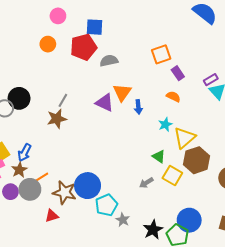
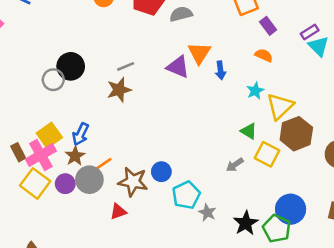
gray line: (63, 100) -> (126, 66), turned 40
blue circle: (88, 186) -> (161, 172), size x0.6

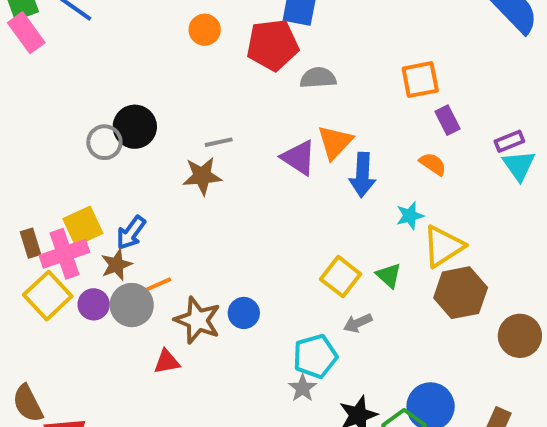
blue arrow: (220, 70) -> (362, 175), size x1.5
yellow square: (267, 154) -> (341, 277), moved
cyan pentagon: (186, 195) -> (315, 356), moved

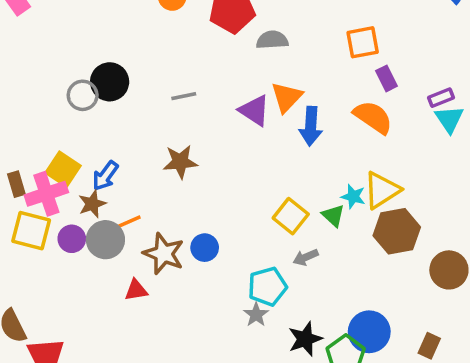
orange semicircle: (433, 164) -> (373, 117), size x1.6
brown star: (202, 176) -> (180, 162), moved
cyan star: (410, 216) -> (353, 196), moved, turned 30
yellow square: (83, 226) -> (63, 169), turned -32
yellow square: (48, 296) -> (31, 231), turned -33

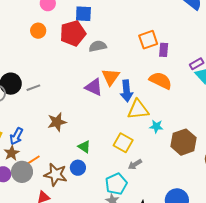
purple rectangle: (387, 78) -> (164, 50), moved, turned 40
gray line: (184, 96) -> (33, 88), moved
yellow triangle: (382, 190) -> (138, 110), moved, turned 35
green triangle: (333, 215) -> (84, 147), moved

